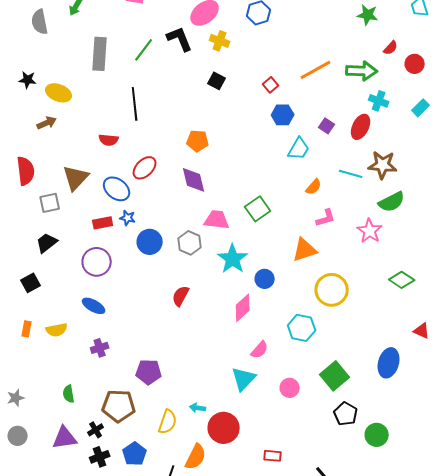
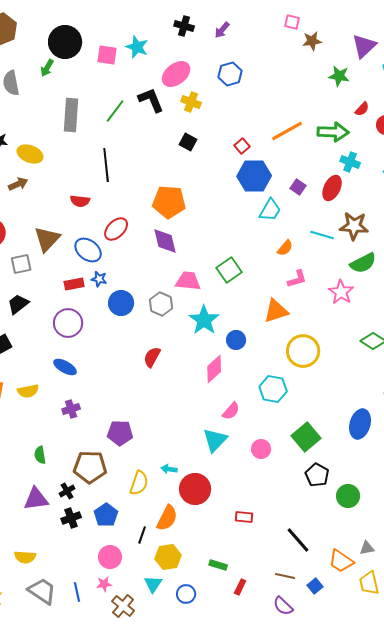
blue hexagon: (283, 115) -> (254, 176), size x1.5
orange pentagon: (198, 141) -> (169, 202), size x1.5

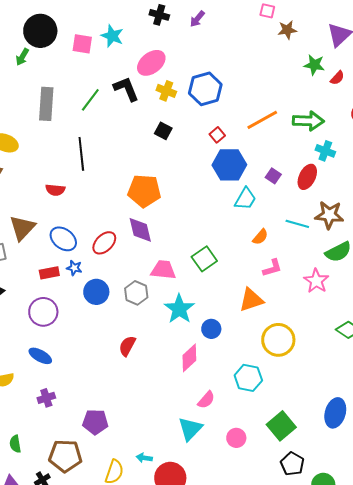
blue hexagon: (230, 74) -> (205, 89), moved, size x1.4
red semicircle: (362, 109) -> (337, 78), moved
red ellipse: (116, 229) -> (104, 243), moved

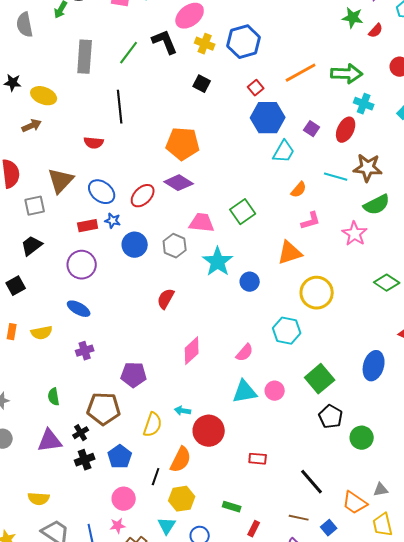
purple diamond: (140, 230) -> (179, 183), turned -44
pink diamond: (189, 358) -> (192, 351), moved
cyan triangle: (190, 429) -> (245, 392), moved, turned 36

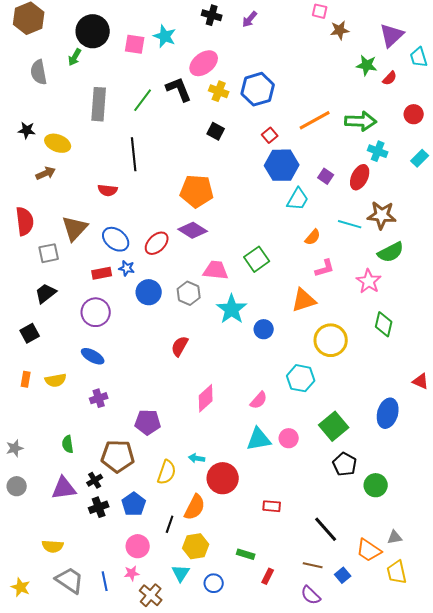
green diamond: (387, 283) -> (384, 324), moved, turned 70

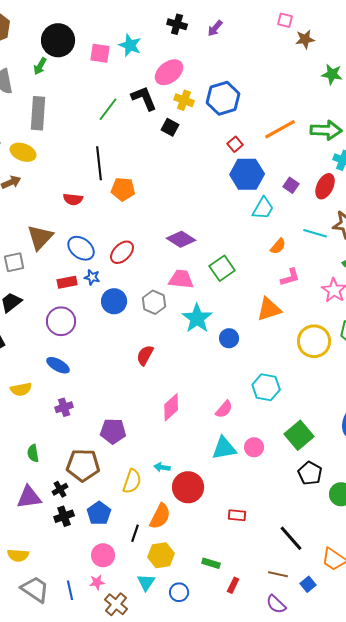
gray rectangle: (99, 104) -> (38, 113), moved
black square: (216, 131) -> (170, 127), moved
orange pentagon: (197, 191) -> (123, 189), moved, size x0.7
purple diamond: (193, 230) -> (181, 239), moved
yellow circle: (331, 340) -> (314, 341), moved

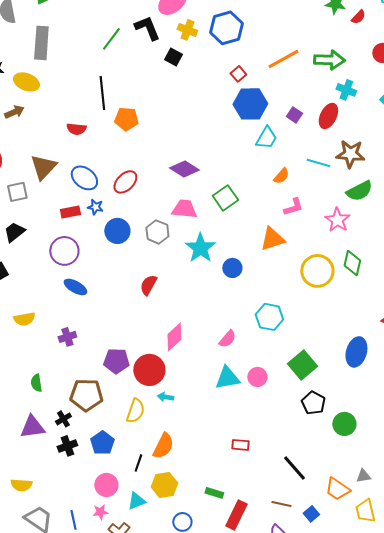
blue ellipse: (58, 365) -> (75, 287), moved
red circle: (188, 487) -> (149, 370), moved
cyan triangle: (146, 582) -> (136, 501), moved, turned 36
red rectangle: (233, 585) -> (236, 515), size x1.8

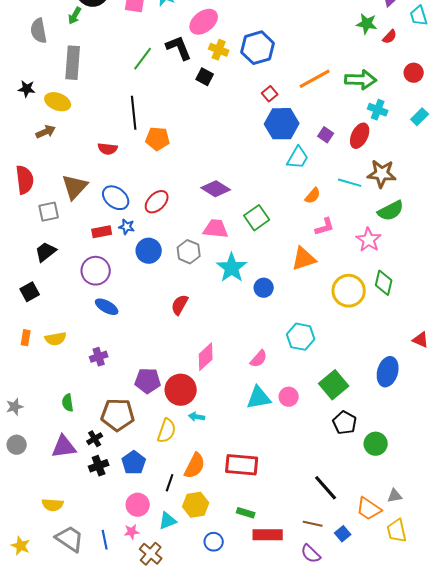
red rectangle: (240, 445) -> (242, 465), moved, size x1.8
red rectangle: (236, 515) -> (268, 535), turned 64

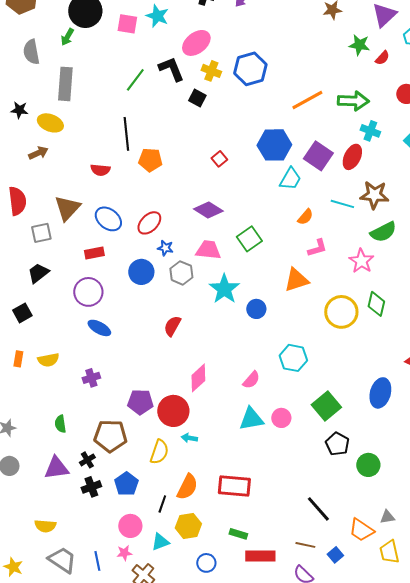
red square: (270, 94) -> (219, 159), moved
purple square: (326, 135) -> (318, 156), size x1.8
blue star: (127, 227) -> (165, 248), moved

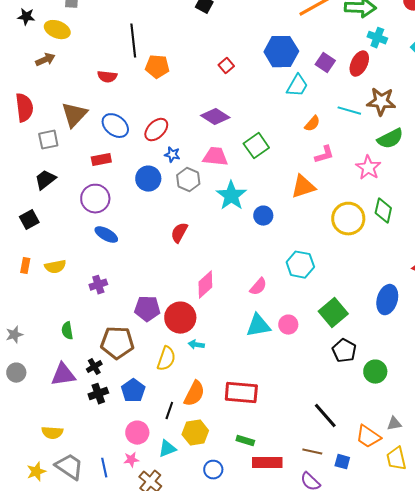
purple square: (318, 156) -> (325, 63), size x0.7
blue square: (335, 555) -> (342, 462), turned -35
yellow star: (13, 567) -> (36, 472), moved, turned 30

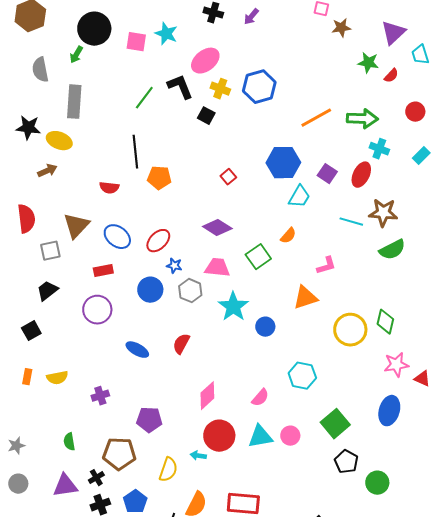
black star: (26, 17) -> (28, 128), size x1.4
orange semicircle: (312, 124) -> (288, 236), moved
pink star: (368, 168) -> (396, 365), moved, turned 30
blue ellipse: (106, 235) -> (137, 350), moved
red circle: (180, 318) -> (219, 436), moved

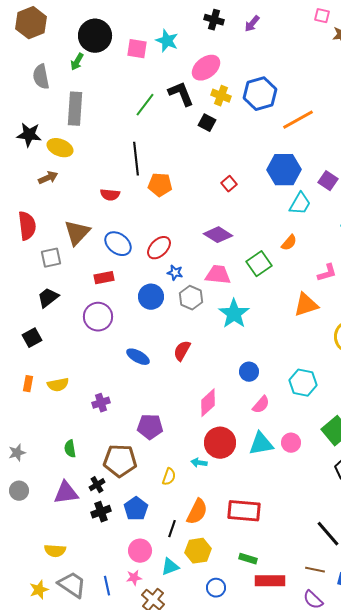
orange line: (316, 118) -> (298, 120), moved
blue circle: (265, 327) -> (249, 372), moved
yellow semicircle: (168, 470) -> (169, 477), size x0.7

